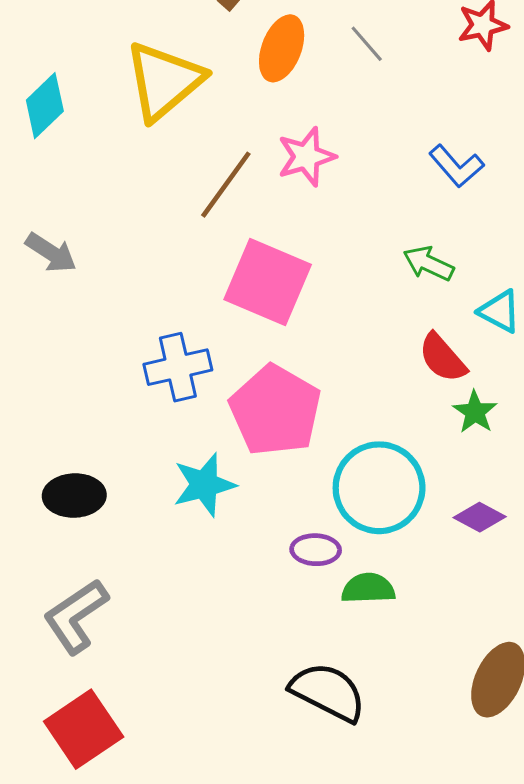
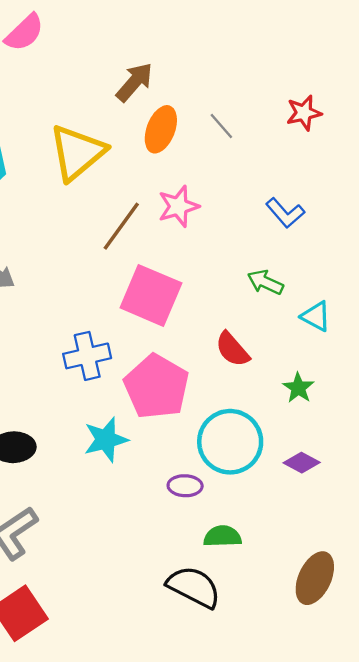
red semicircle: (442, 358) -> (232, 349), moved
green semicircle: (368, 588) -> (222, 536), moved

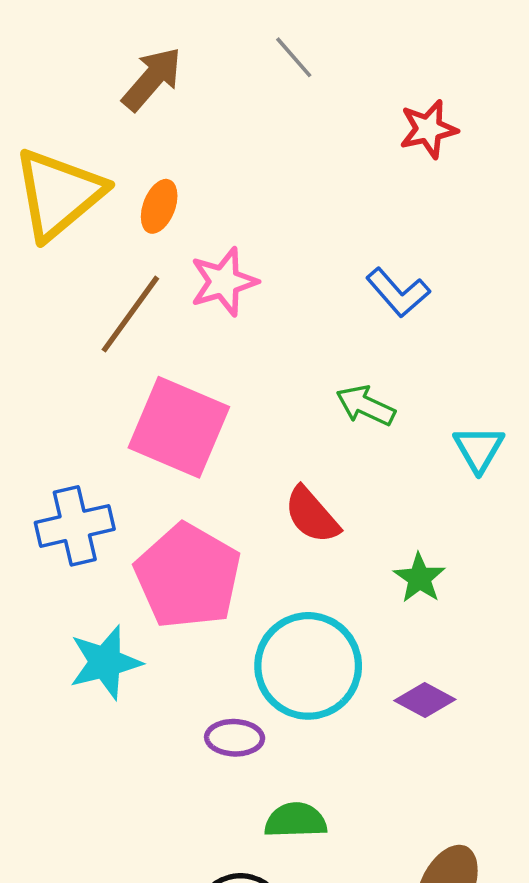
gray line: (221, 126) -> (294, 57), moved
orange ellipse: (161, 129) -> (159, 206), moved, size x0.7
cyan triangle: (316, 316) -> (479, 449), moved, turned 32

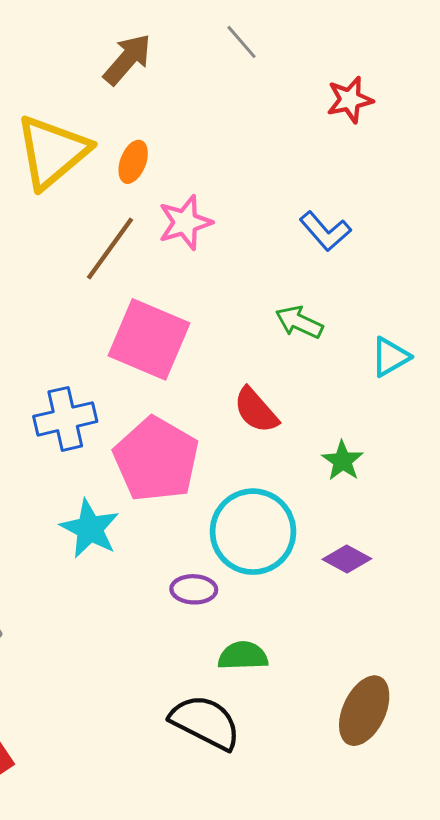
cyan triangle: (479, 449) -> (390, 357), turned 30
cyan star: (105, 662) -> (90, 529), turned -30

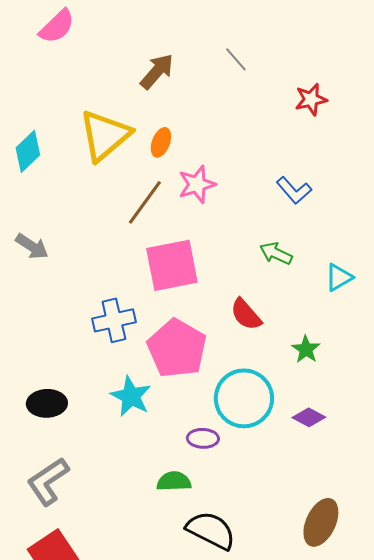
pink square: (149, 339) -> (172, 265), turned -34
green semicircle: (243, 656) -> (174, 481), moved

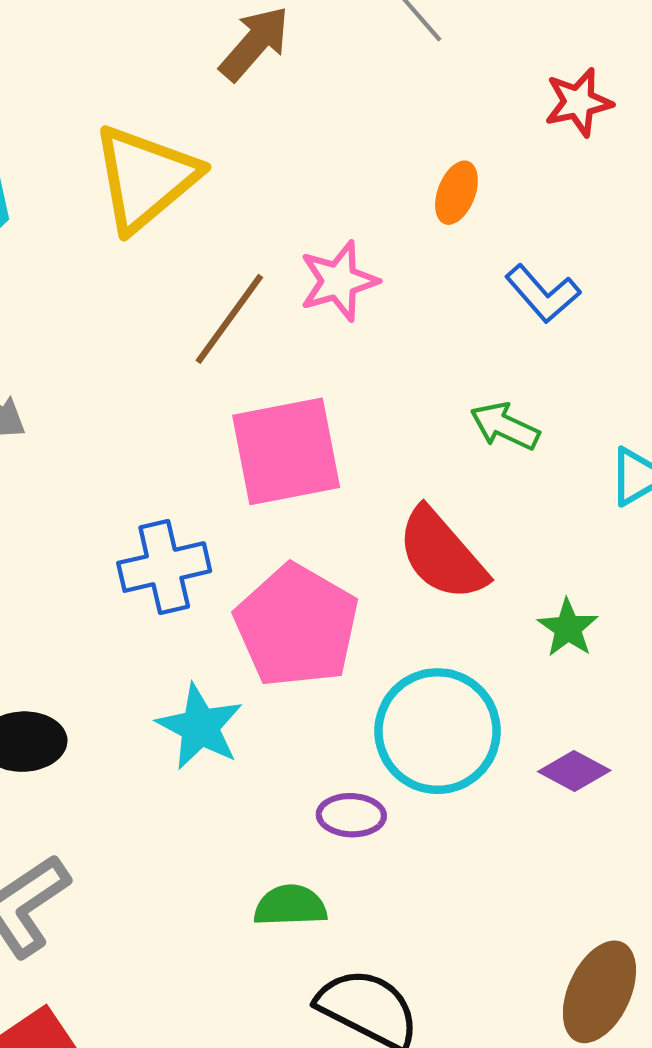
orange ellipse: (161, 142) -> (456, 193), moved
red semicircle: (246, 314) -> (442, 554), size x1.4

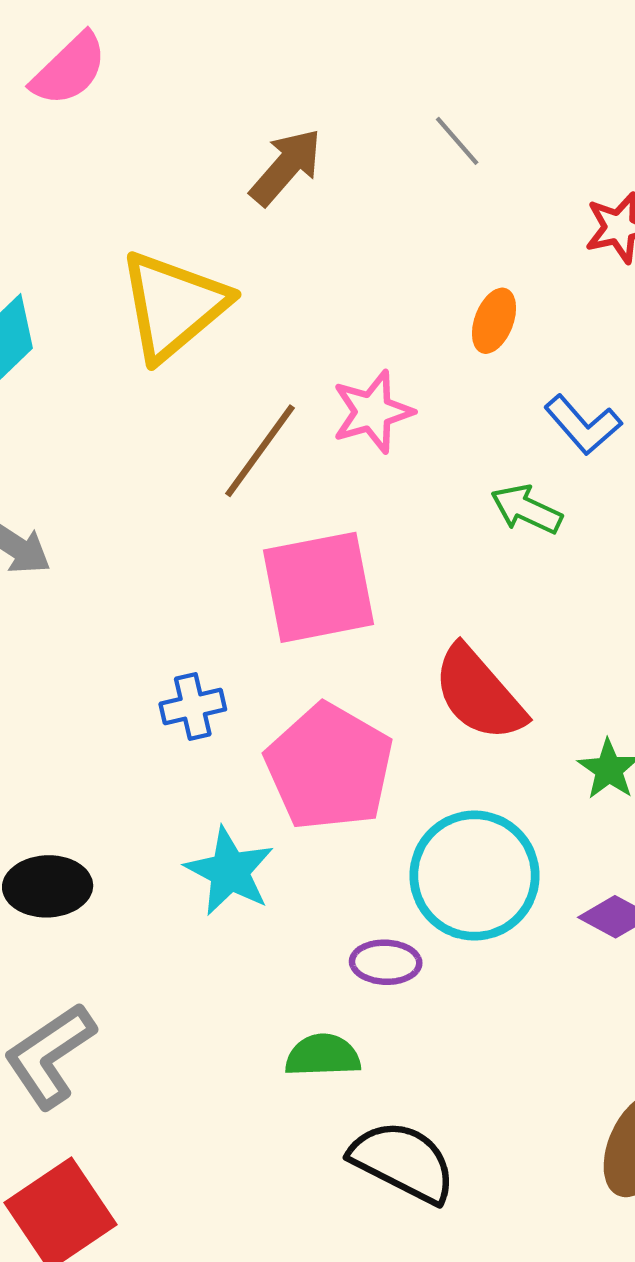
green arrow: (505, 426) -> (527, 509), moved
blue cross: (164, 567) -> (193, 707), size x0.7

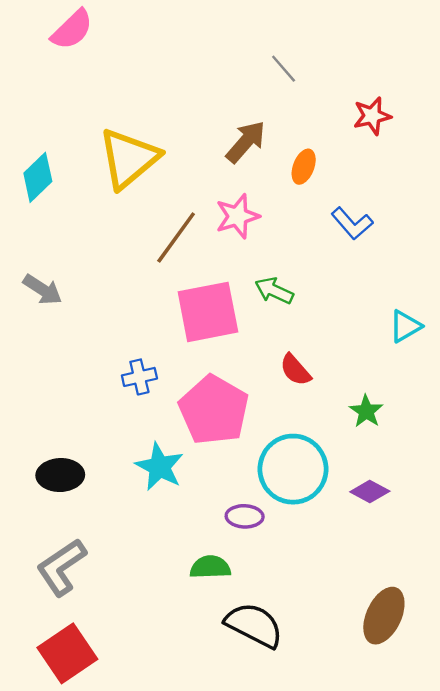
brown arrow: (286, 167) -> (246, 142), moved
green arrow: (527, 509) -> (274, 291), moved
red semicircle: (479, 694) -> (295, 370), size x0.6

